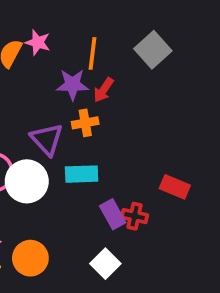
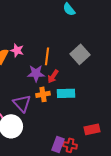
cyan rectangle: (82, 174) -> (66, 93), moved
red rectangle: (175, 187) -> (92, 129), turned -35
purple rectangle: (113, 214) -> (58, 144), turned 49

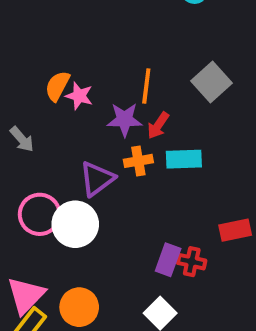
pink star: (17, 50) -> (79, 96), moved
purple triangle: (22, 103) -> (97, 179), turned 36

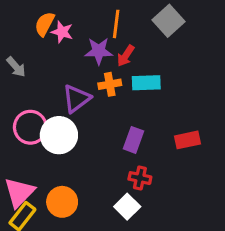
purple rectangle: (168, 260) -> (134, 140), moved
red cross: (192, 262) -> (140, 178), moved

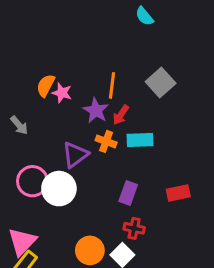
purple star: (99, 51) -> (96, 110), turned 30
orange cross: (110, 84) -> (106, 141), turned 30
orange circle: (62, 202) -> (90, 250), moved

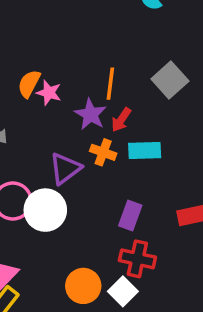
red cross: (134, 228) -> (137, 259), size x1.4

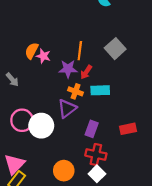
purple star: (90, 114) -> (68, 69), turned -30
purple triangle: (65, 169) -> (67, 108), moved
white square: (123, 291) -> (97, 174), moved

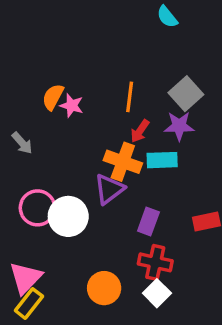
purple star: (68, 69) -> (179, 126), moved
orange cross: (76, 91) -> (123, 162), size x1.5

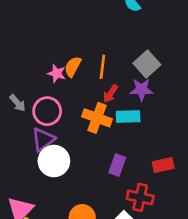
orange semicircle: (53, 97) -> (73, 67), moved
purple triangle: (109, 189) -> (43, 139), moved
pink circle: (38, 208) -> (47, 111), moved
red cross: (155, 262) -> (140, 197), moved

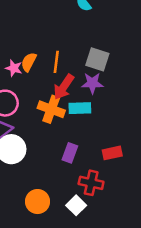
gray square: (147, 64) -> (97, 59), turned -30
red arrow: (111, 94) -> (64, 87), size x1.5

